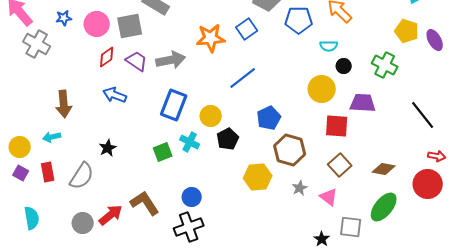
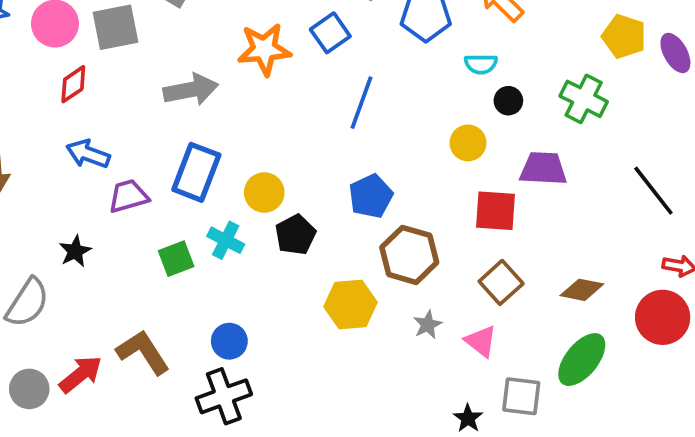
purple trapezoid: (137, 61) -> (128, 196), moved, turned -50
blue line: (243, 78) -> (362, 103), moved, turned -32
yellow circle: (322, 89) -> (468, 143), size x0.7

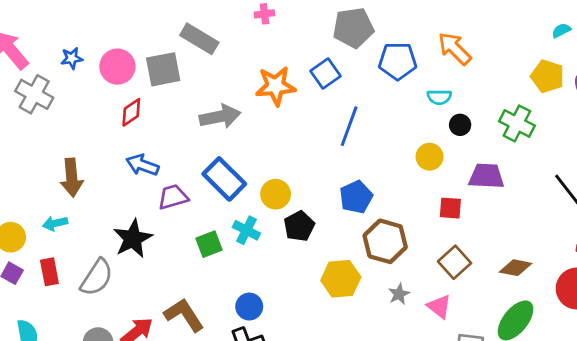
blue rectangle: (196, 172) -> (224, 179), turned -66
red square: (496, 211) -> (450, 208), size x0.7
black star: (75, 251) -> (133, 239), size x1.6

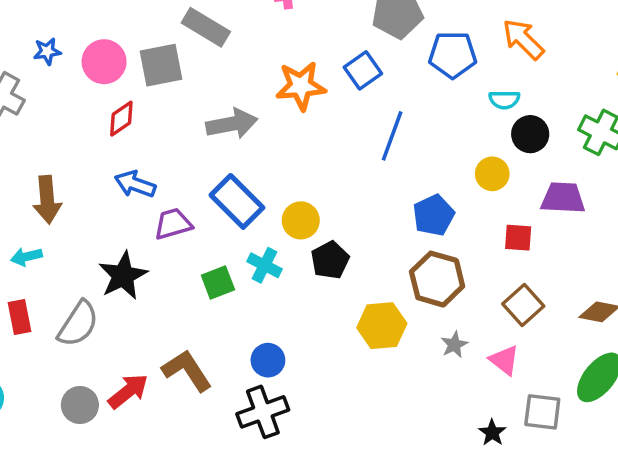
black circle: (460, 125) -> (530, 134), size x1.4
blue pentagon: (356, 197) -> (434, 215), moved

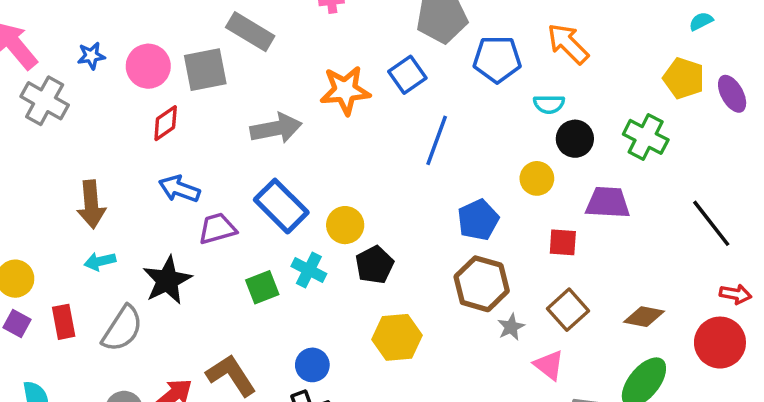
cyan arrow: (26, 257) -> (100, 261), moved
yellow hexagon: (382, 326) -> (397, 337), moved
gray star: (454, 345) -> (511, 327), moved

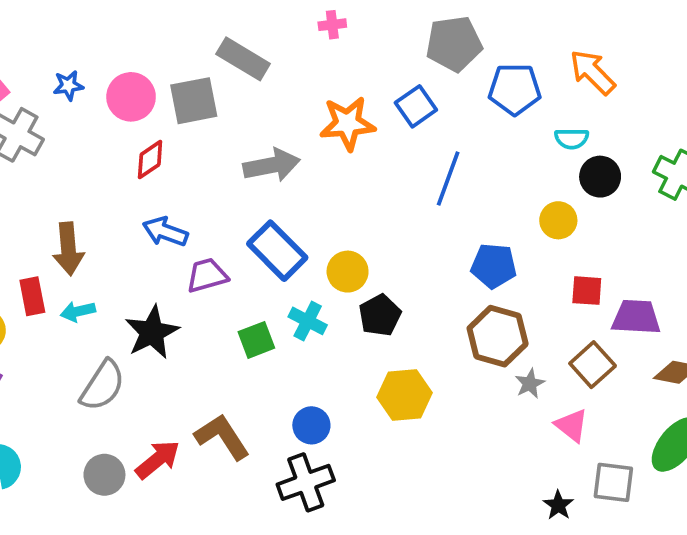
purple trapezoid: (608, 203) -> (636, 317), moved
blue pentagon: (478, 220) -> (494, 266), turned 30
red rectangle: (64, 322) -> (32, 296), moved

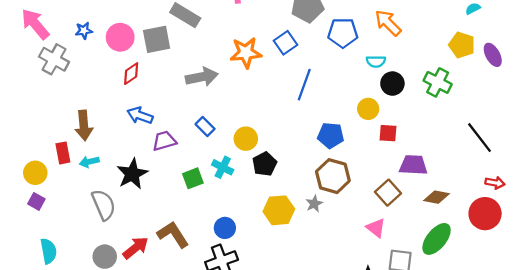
blue rectangle: (277, 251) -> (205, 127), size x0.6
red square: (587, 291) -> (388, 133), moved
gray star: (530, 384) -> (314, 204), moved
gray semicircle: (103, 386) -> (104, 205), turned -56

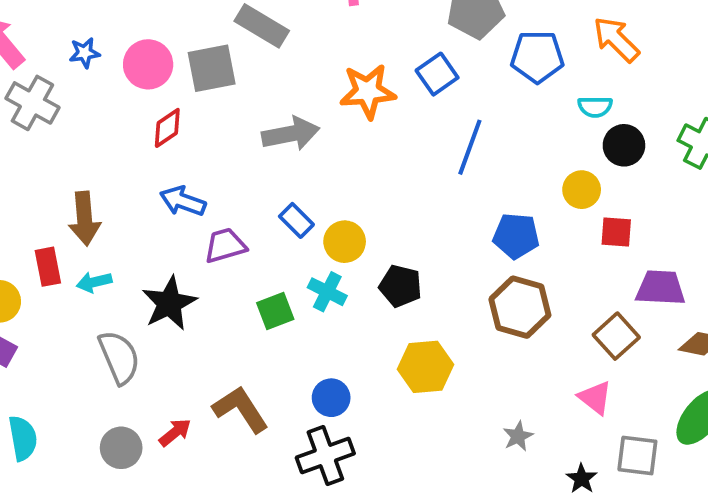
yellow circle: (246, 139) -> (345, 242), moved
black pentagon: (265, 164) -> (400, 286), turned -30
gray star: (314, 204) -> (518, 436), moved
red arrow: (136, 248) -> (175, 432), size x0.7

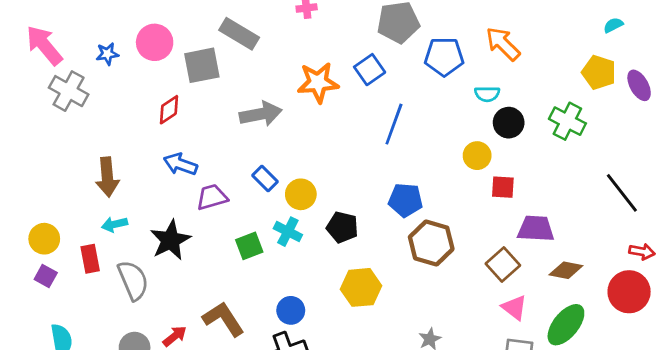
pink circle: (148, 64) -> (155, 42), moved
blue pentagon: (516, 236) -> (405, 200), moved
red rectangle: (48, 267) -> (90, 259), moved
pink triangle: (595, 398) -> (514, 308), moved

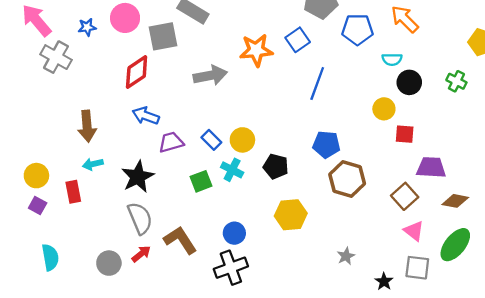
red diamond: (169, 110) -> (137, 72), size x1.4
green cross: (567, 121) -> (456, 81), size x0.7
blue rectangle: (265, 179) -> (211, 140), moved
gray semicircle: (133, 280) -> (140, 218), moved

